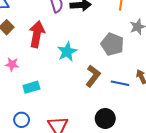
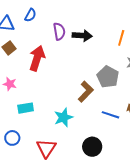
cyan star: (67, 52) -> (63, 117), moved
brown L-shape: (93, 76) -> (86, 92), moved

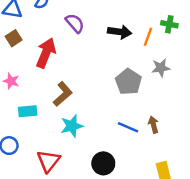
purple semicircle: (59, 31) -> (75, 23), turned -36
black arrow: (82, 36) -> (120, 32), moved
brown L-shape: (86, 92) -> (63, 94), moved

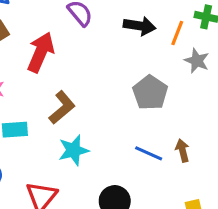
gray star: (161, 68) -> (197, 61), moved, turned 30

